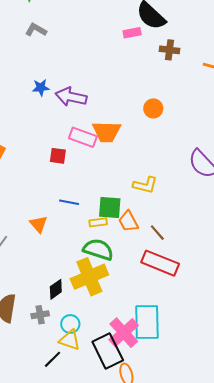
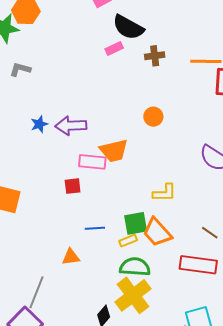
orange trapezoid: (128, 221) -> (157, 232), size x1.4
orange triangle: (39, 224) -> (71, 257), turned -42
brown line: (157, 233) -> (210, 233), moved

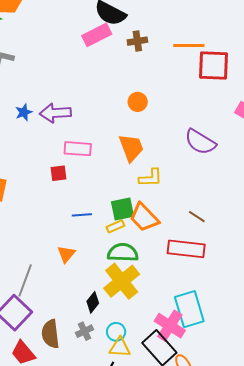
pink rectangle: (114, 49) -> (97, 35), size x1.6
orange trapezoid: (114, 151) -> (131, 148), moved, turned -96
orange triangle: (71, 257) -> (66, 254), moved, turned -42

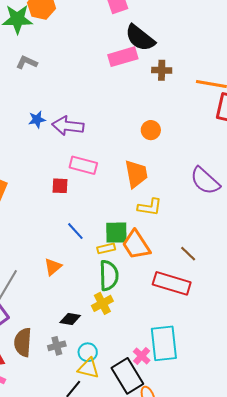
blue line: (82, 215) -> (75, 231), turned 42
green semicircle: (123, 253) -> (109, 276), turned 76
yellow cross: (122, 281) -> (102, 303), size x0.6
black diamond: (93, 302) -> (70, 319), turned 50
pink cross: (170, 326) -> (142, 356), size x0.6

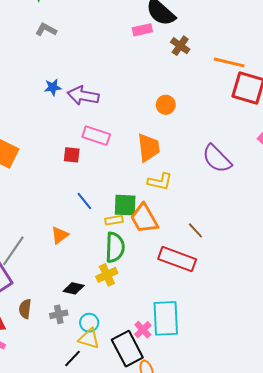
pink rectangle: (123, 57) -> (142, 30), size x0.7
brown cross: (162, 70) -> (180, 46), turned 30
brown semicircle: (23, 342) -> (25, 309), size x0.7

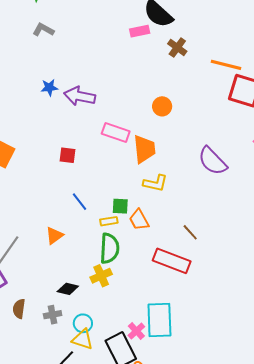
pink rectangle: (96, 136) -> (116, 132), moved
green square: (125, 205) -> (120, 206), size x0.7
orange trapezoid: (144, 218) -> (139, 220), size x0.7

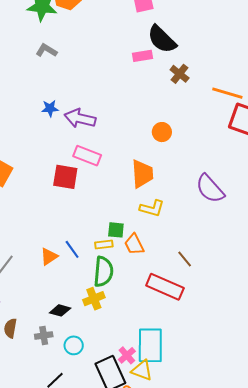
pink rectangle: (116, 132) -> (87, 156), moved
red square: (67, 155) -> (65, 177), size x1.5
blue line: (79, 202) -> (72, 249), moved
yellow triangle: (82, 339) -> (142, 370), moved

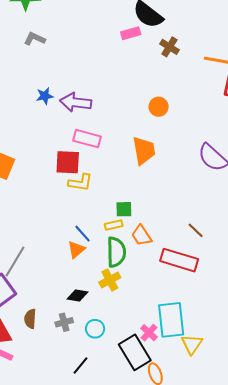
yellow L-shape: (152, 208) -> (80, 182), moved
orange trapezoid: (134, 244) -> (142, 235), moved
orange triangle: (49, 256) -> (76, 249), moved
yellow triangle: (142, 370) -> (192, 344), moved, turned 50

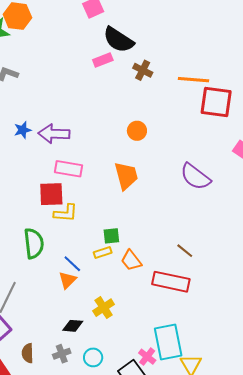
green semicircle: (116, 252) -> (34, 243), moved

